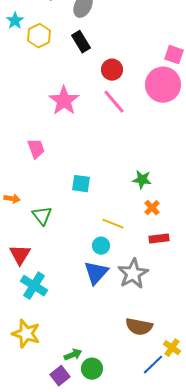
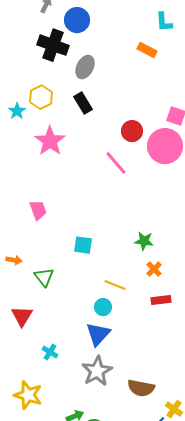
cyan star: (15, 21) -> (17, 111), moved
red circle: (112, 70) -> (132, 131), moved
pink star: (64, 101) -> (50, 141), moved
gray star: (133, 274) -> (97, 371), moved
cyan cross: (34, 286) -> (50, 352), moved, size x0.6

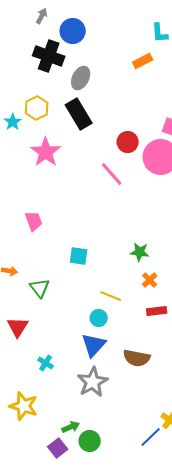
orange rectangle: (147, 50) -> (143, 61), turned -54
black rectangle: (83, 103) -> (79, 114), size x1.4
brown semicircle: (141, 388) -> (137, 358), moved

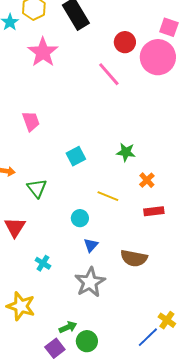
green star: (140, 252) -> (126, 152), moved
cyan square: (79, 256) -> (76, 156), turned -36
cyan circle: (99, 318) -> (80, 218), moved
blue triangle: (94, 345) -> (91, 245), size x0.6

